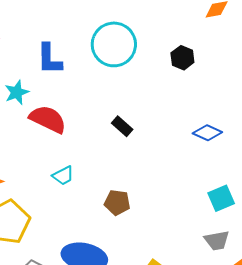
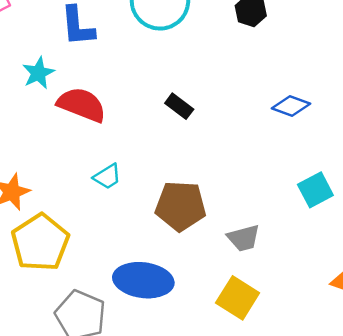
brown pentagon: (117, 202) -> (181, 206), size x1.5
gray trapezoid: (217, 240) -> (244, 238), moved

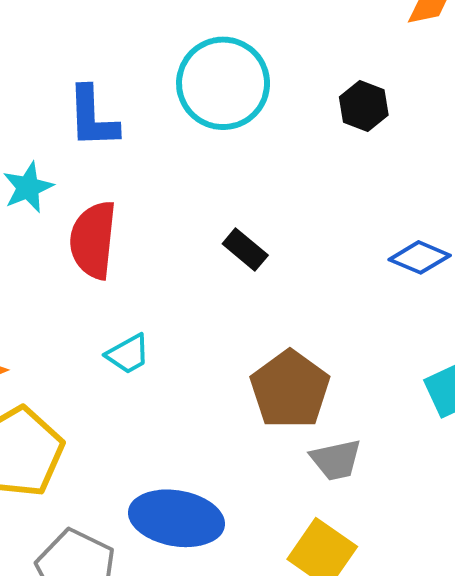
red semicircle: (82, 105) -> (93, 240), turned -108
brown pentagon: (181, 206) -> (290, 389), moved, turned 30

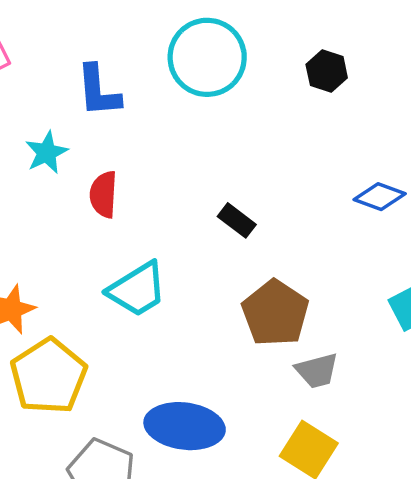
red semicircle: (93, 240) -> (104, 194), size x0.7
black rectangle: (245, 250) -> (237, 220), moved
cyan trapezoid: (128, 354) -> (137, 289), size x1.6

